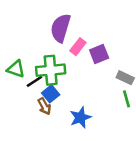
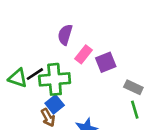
purple semicircle: (61, 28) -> (65, 35), size x0.7
black line: (34, 81) -> (35, 74), moved

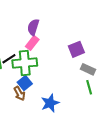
pink rectangle: (83, 54) -> (32, 43), moved
purple square: (106, 62) -> (76, 49), moved

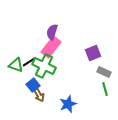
pink rectangle: (32, 43) -> (51, 47), size x1.5
green cross: (25, 63) -> (44, 66), turned 30
blue square: (25, 83) -> (33, 85), moved

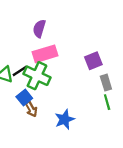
purple semicircle: (52, 32) -> (39, 29), moved
pink rectangle: (51, 47) -> (45, 54), turned 35
gray rectangle: (104, 72) -> (106, 83), turned 48

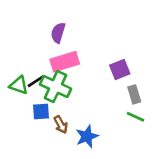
blue square: (24, 98) -> (41, 111), turned 35
green line: (107, 102) -> (136, 117), turned -49
brown arrow: (31, 109) -> (61, 125), moved

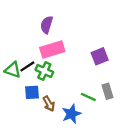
green cross: (55, 87) -> (44, 71), size x0.7
gray rectangle: (134, 94) -> (108, 91), moved
green line: (136, 117) -> (88, 97), moved

